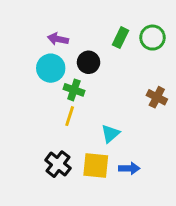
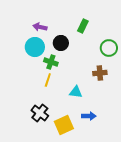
green circle: (153, 38) -> (109, 48), moved
brown cross: (157, 97) -> (100, 73), moved, turned -32
cyan triangle: (110, 134) -> (76, 92), turned 48
yellow square: (96, 166) -> (64, 125), moved, turned -30

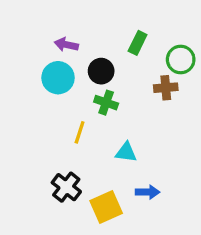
green circle: (109, 48) -> (181, 59), moved
green cross: (51, 62) -> (106, 103), moved
brown cross: (100, 73) -> (166, 88), moved

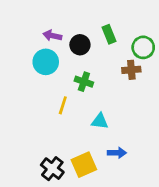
green rectangle: (138, 43) -> (109, 34), turned -48
black circle: (101, 71) -> (80, 45), moved
black cross: (66, 187) -> (52, 169), moved

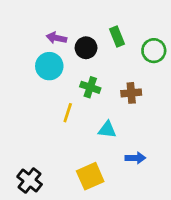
brown cross: (131, 70) -> (131, 93), moved
blue arrow: (117, 153) -> (135, 158), moved
black cross: (52, 169) -> (30, 180), moved

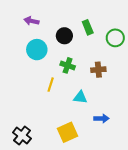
purple arrow: (56, 38) -> (32, 21), moved

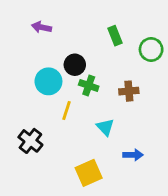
black circle: (64, 36) -> (75, 65), moved
cyan circle: (37, 50) -> (48, 81), moved
cyan triangle: (80, 97) -> (105, 127), turned 40
black cross: (22, 135) -> (30, 141), moved

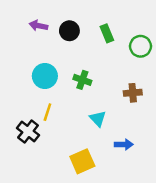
black circle: (75, 65) -> (69, 31), moved
brown cross: (129, 91) -> (133, 93), moved
yellow line: (66, 110) -> (47, 112), moved

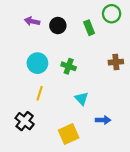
green circle: (141, 46) -> (112, 14), moved
brown cross: (133, 93) -> (116, 62), moved
black cross: (28, 132) -> (25, 121), moved

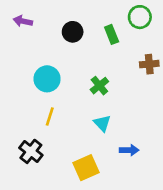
purple arrow: (32, 21) -> (23, 21), moved
brown cross: (116, 62) -> (149, 64), moved
green cross: (69, 66) -> (99, 86), moved, turned 32

